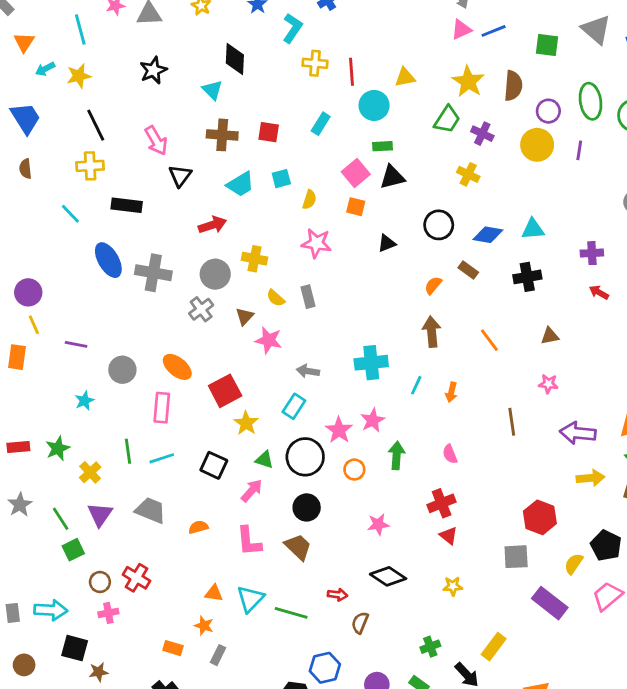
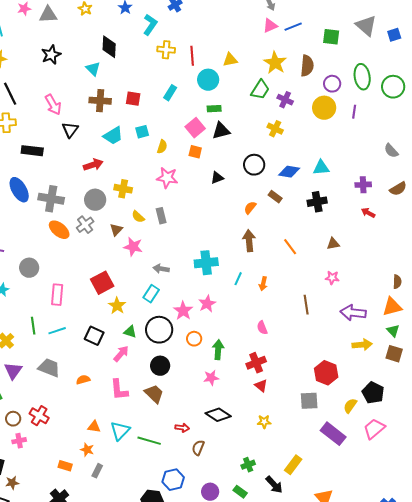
orange ellipse: (177, 367) -> (59, 230), moved
green arrow: (397, 455) -> (218, 350), moved

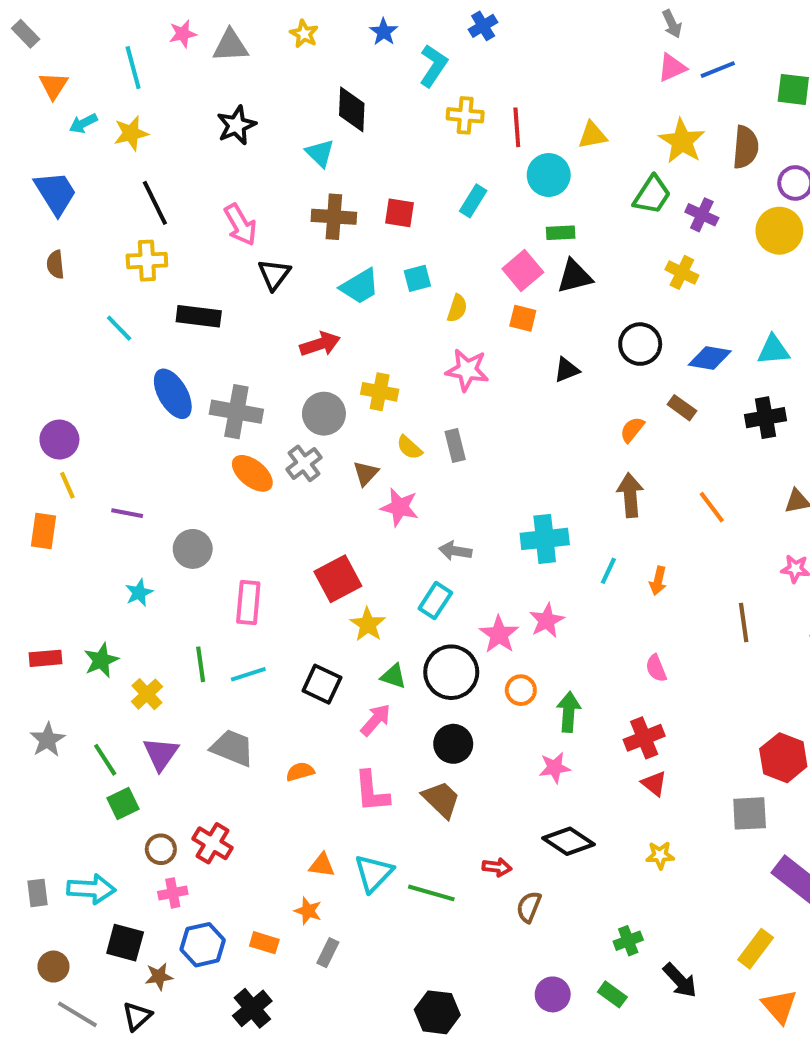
yellow rectangle: (293, 465) -> (756, 949), moved
blue hexagon: (173, 480) -> (203, 945), moved

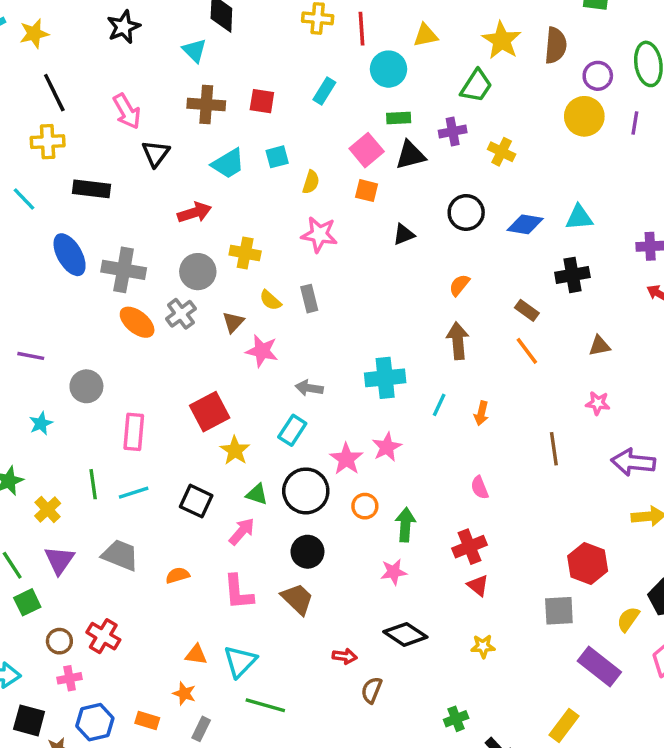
purple cross: (702, 215) -> (453, 131), moved, turned -36
brown rectangle: (682, 408) -> (527, 310), moved
green line: (431, 893) -> (265, 705), moved

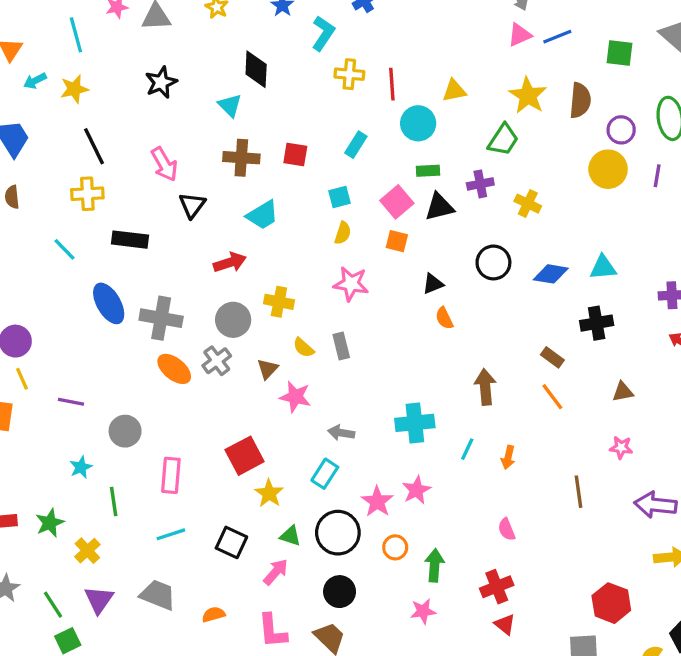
cyan square: (277, 157) -> (340, 197), moved
orange semicircle: (459, 285) -> (444, 318), moved, turned -65
green line: (93, 484) -> (114, 502), moved

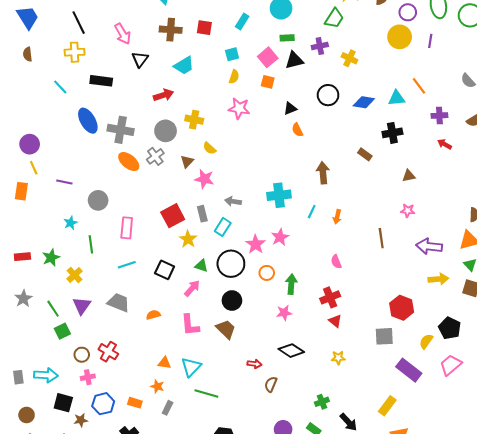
gray rectangle: (341, 346) -> (202, 214), moved
orange line: (552, 397) -> (419, 86), moved

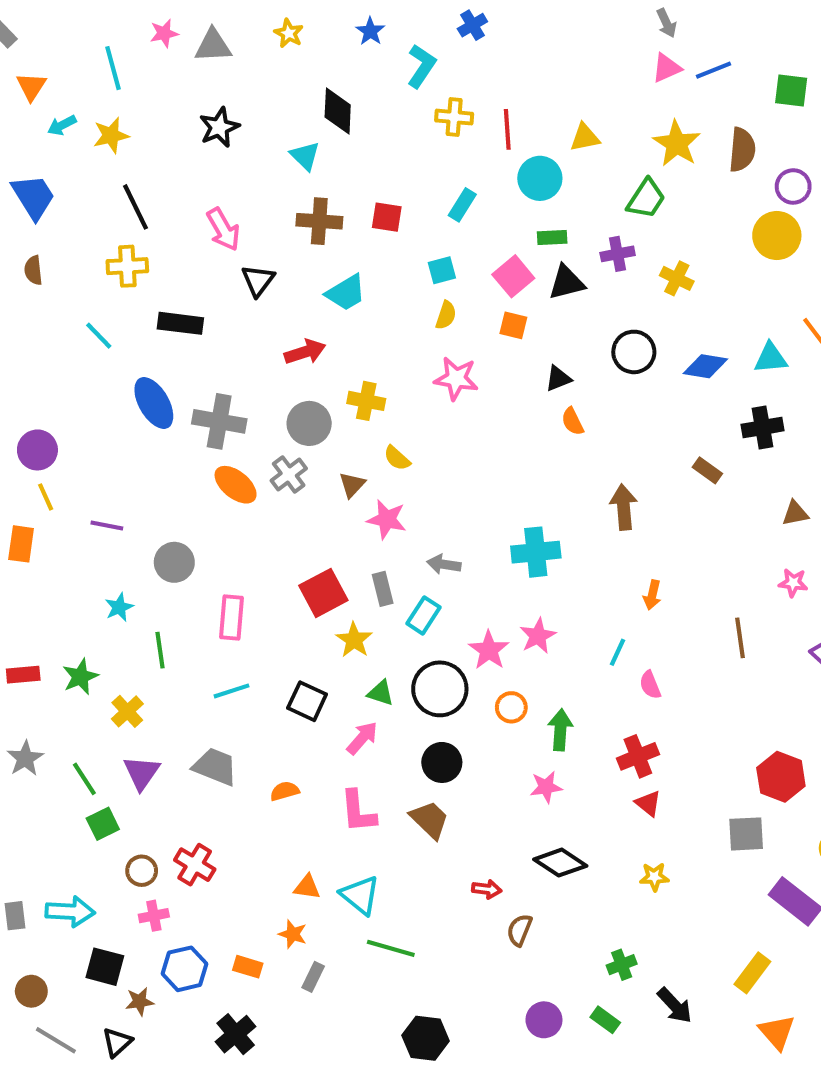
cyan line: (312, 212) -> (618, 652), moved
cyan triangle: (191, 367) -> (360, 895), turned -35

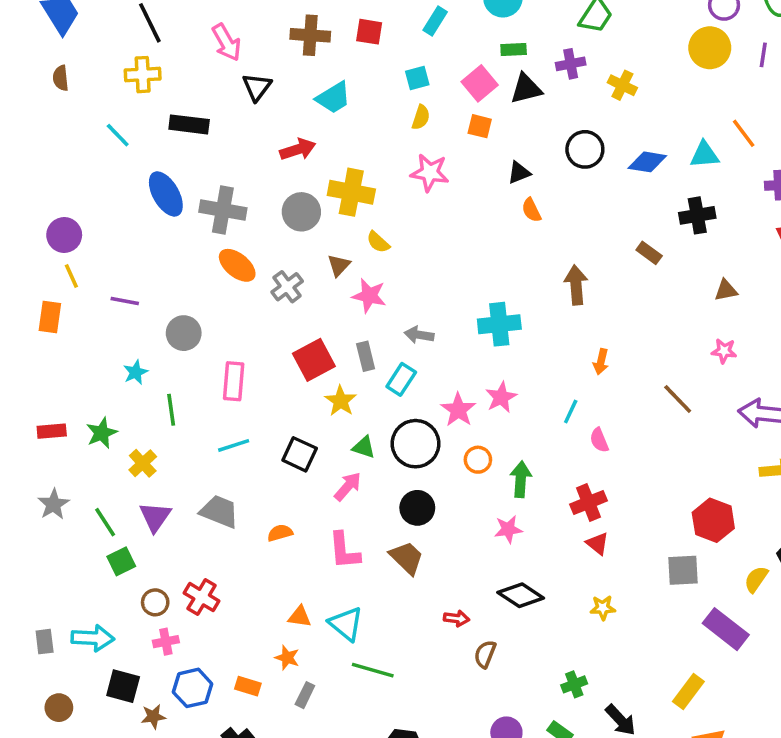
yellow cross: (366, 401) -> (351, 192), size x1.4
gray cross: (289, 474) -> (287, 287), moved
brown line: (740, 638) -> (678, 399), turned -36

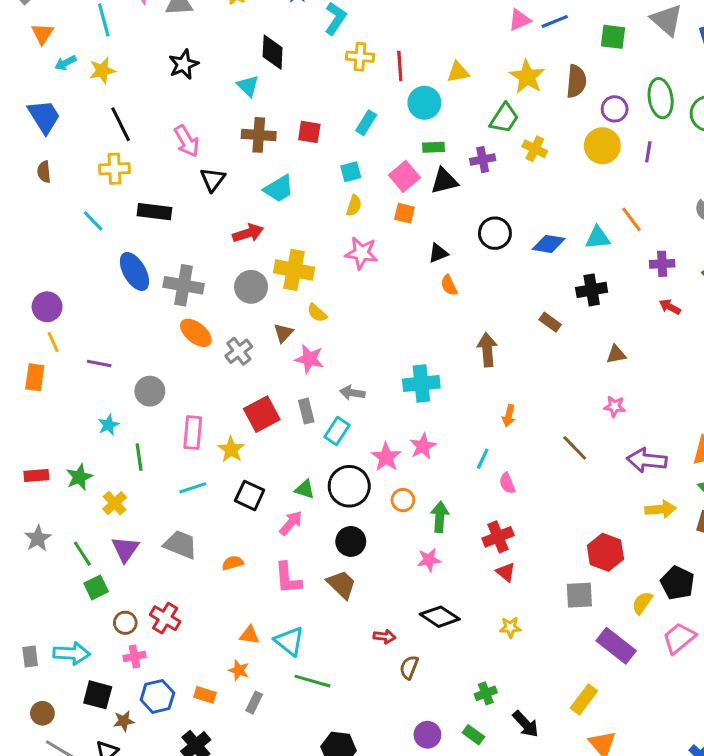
yellow cross: (622, 85) -> (535, 149), moved
yellow star: (341, 401) -> (231, 449), moved

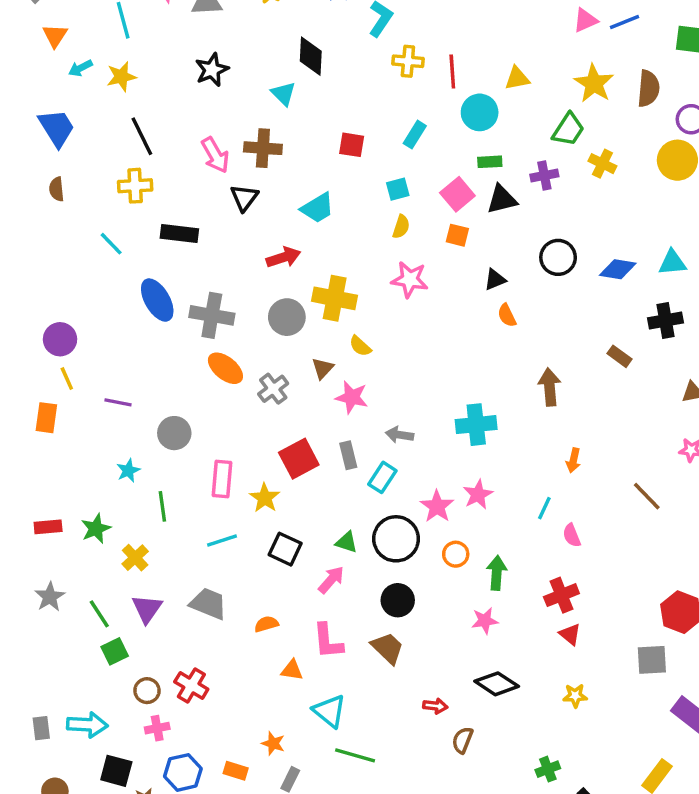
brown cross: (259, 135) -> (263, 148), moved
orange triangle: (250, 635) -> (292, 670), moved

